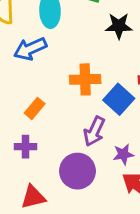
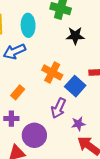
orange cross: (85, 79) -> (52, 72), turned 30
purple circle: (77, 171) -> (34, 135), moved

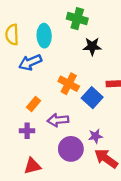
purple arrow: (58, 108) -> (58, 120), moved, turned 60
purple circle: (34, 135) -> (71, 149), moved

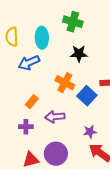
black star: (92, 46) -> (79, 54), moved
purple circle: (71, 149) -> (56, 154), moved

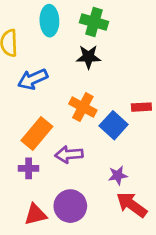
cyan ellipse: (42, 38) -> (49, 21), moved
black star: (79, 54) -> (88, 57), moved
orange rectangle: (32, 102) -> (37, 134), size x1.6

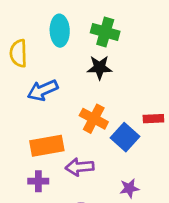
orange rectangle: (37, 134) -> (47, 146), turned 40

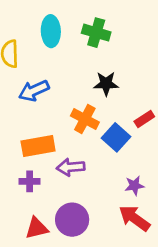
black star: (99, 68) -> (106, 84), moved
red rectangle: (153, 119) -> (144, 119), turned -30
purple star: (129, 188) -> (134, 186), moved

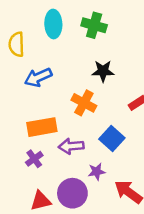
blue square: (116, 137) -> (112, 138), moved
purple cross: (30, 181) -> (34, 159), turned -36
purple star: (134, 186) -> (97, 172), moved

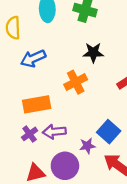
orange cross: (84, 103) -> (76, 82), turned 35
blue square: (112, 138) -> (109, 132), moved
purple arrow: (71, 146) -> (54, 132), moved

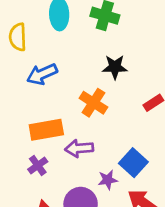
orange cross: (76, 82) -> (93, 103), turned -30
purple arrow: (54, 132) -> (79, 148), moved

